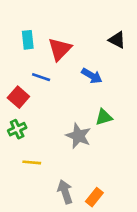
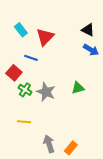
cyan rectangle: (28, 40) -> (21, 30), turned -32
blue arrow: (92, 76) -> (91, 50), moved
green cross: (17, 129) -> (25, 90), moved, turned -32
gray star: (78, 136) -> (46, 92), moved

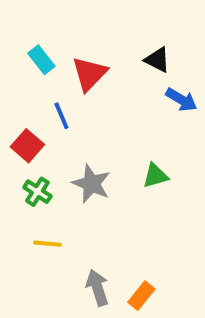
black triangle: (88, 30) -> (157, 60), moved
blue line: (31, 58) -> (61, 116), turned 48
green cross: (25, 90) -> (37, 192), moved

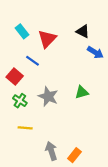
blue line: (61, 116) -> (32, 61), turned -32

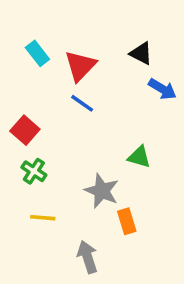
blue line: (32, 61) -> (82, 103), moved
green triangle: (82, 92) -> (139, 157), turned 32
gray star: (48, 96) -> (102, 191), moved
orange rectangle: (74, 155) -> (127, 221), moved, turned -56

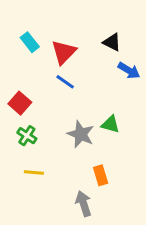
gray star: (102, 191) -> (81, 134), moved
gray arrow: (87, 257) -> (84, 204), moved

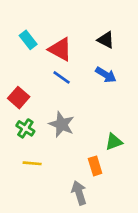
red triangle: (64, 52) -> (60, 49), turned -45
blue arrow: (129, 71) -> (106, 75), moved
green triangle: (110, 124) -> (114, 142), moved, turned -36
gray star: (81, 134) -> (62, 124), moved

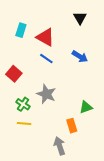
cyan rectangle: (28, 40) -> (21, 30), turned 56
black triangle: (106, 40) -> (80, 18), moved, turned 32
green cross: (25, 128) -> (23, 104), moved

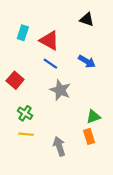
black triangle: (80, 18) -> (87, 20), turned -40
gray star: (46, 94) -> (60, 90), moved
orange rectangle: (72, 126) -> (89, 136), moved
gray arrow: (60, 146) -> (59, 146), moved

